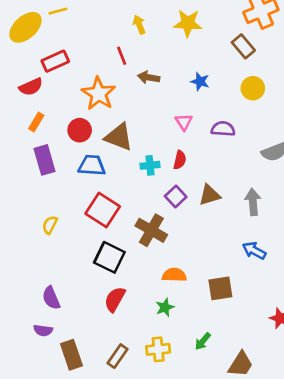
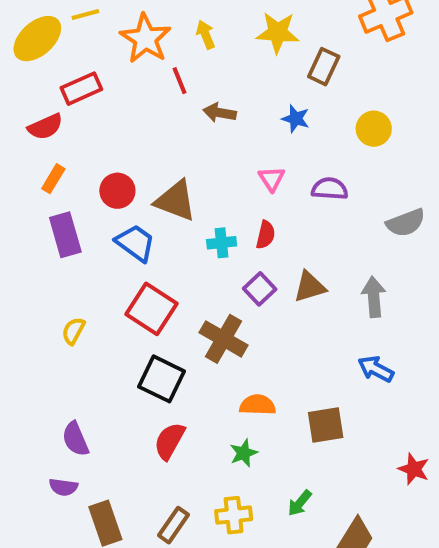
brown rectangle: (243, 46) -> (324, 67), moved, turned 65
orange star: (99, 94) -> (145, 39), moved
blue trapezoid: (92, 165) -> (135, 243), turned 32

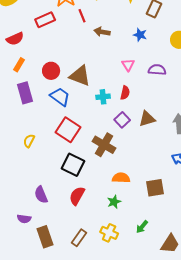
red rectangle: (81, 89) -> (45, 20), moved
purple semicircle: (75, 439) -> (41, 195), moved
yellow cross: (234, 515) -> (109, 233), turned 30

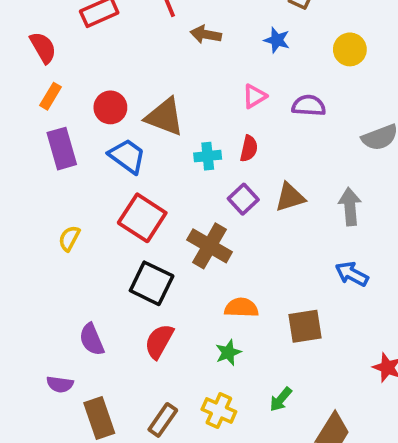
red semicircle: (15, 39) -> (43, 48), turned -96
pink triangle: (128, 65) -> (254, 96), turned 32

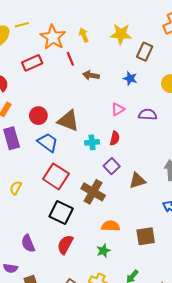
brown triangle: (290, 197) -> (137, 181), moved

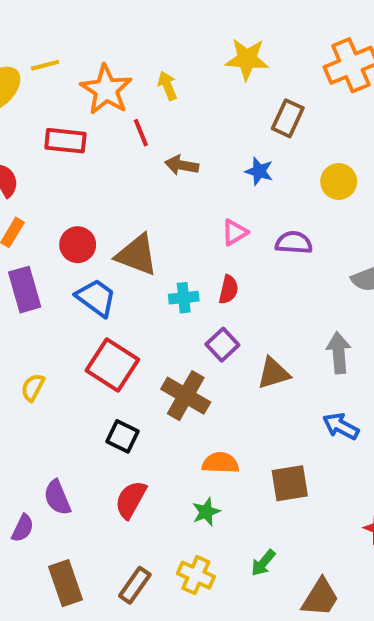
yellow star: (121, 34) -> (247, 59), moved
red rectangle: (32, 63) -> (65, 141), turned 30
black square: (61, 213) -> (123, 436), size x0.7
purple semicircle: (11, 268) -> (23, 528), moved, turned -72

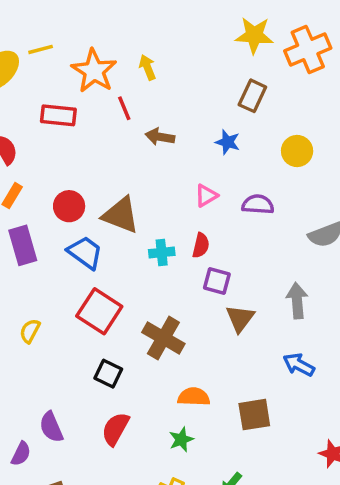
yellow star: (247, 59) -> (254, 35), moved
purple square: (222, 345) -> (217, 281), moved, turned -32
brown triangle: (273, 373) -> (240, 318), turned -36

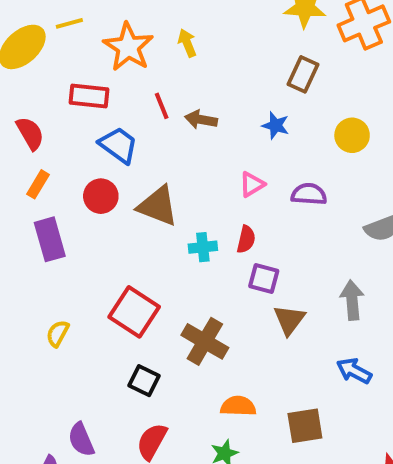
red line: (124, 108) -> (162, 106), moved
blue trapezoid: (85, 253) -> (118, 145), moved

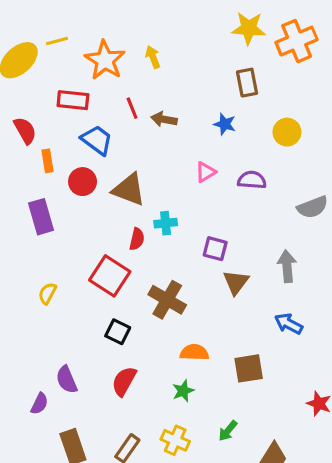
brown rectangle: (303, 74) -> (247, 83), turned -36
orange rectangle: (38, 184) -> (47, 161), moved, turned -40
red semicircle: (246, 239) -> (137, 239), moved

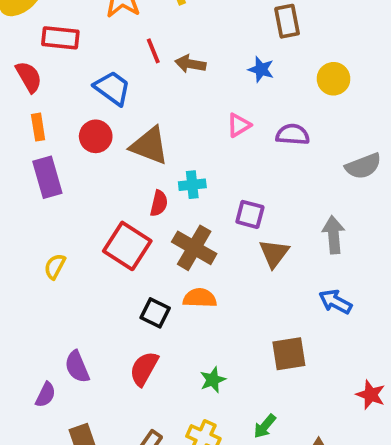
red rectangle: (73, 100) -> (60, 38), moved
orange rectangle: (47, 161) -> (38, 127), moved
brown cross: (167, 300) -> (194, 248), moved
black square: (118, 332) -> (155, 313), moved
orange semicircle: (194, 352) -> (200, 298), moved

